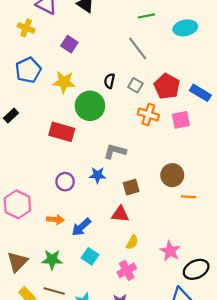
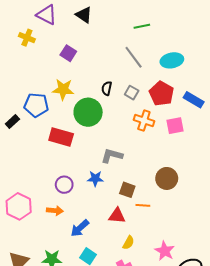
cyan ellipse: (185, 28) -> (172, 60), moved
blue pentagon: (28, 70) -> (36, 105), moved, turned 30
brown square: (131, 187) -> (127, 190), turned 35
orange line: (188, 197) -> (143, 205), moved
orange arrow: (55, 220) -> (55, 211), moved

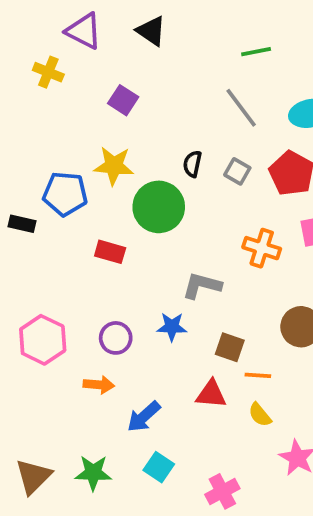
orange cross: (144, 120) -> (262, 248), moved
black rectangle: (12, 121) -> (22, 224), turned 56
red rectangle: (61, 137) -> (110, 252), size x0.7
pink hexagon: (19, 206) -> (43, 340), moved
yellow semicircle: (128, 243) -> (260, 415), moved, turned 112

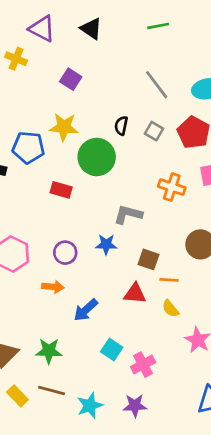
green line: (256, 52) -> (158, 26), moved
cyan square: (159, 467) -> (112, 350), moved

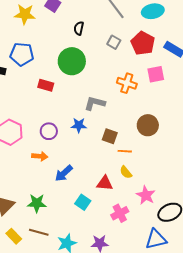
black semicircle: (121, 126) -> (79, 28), moved
yellow star: (64, 127) -> (25, 14), moved
red triangle: (135, 294) -> (105, 183), moved
pink cross: (143, 365) -> (120, 213), moved

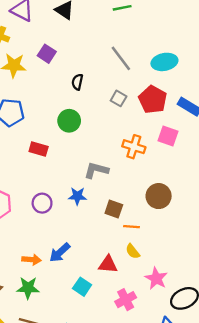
green circle: (72, 61) -> (69, 121), size x0.7
pink square: (156, 74) -> (168, 136), turned 30
orange arrow: (40, 156) -> (31, 260), moved

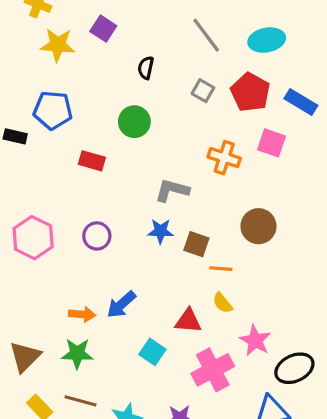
blue star: (77, 196) -> (160, 231), moved
pink cross: (126, 300) -> (213, 370), size x1.4

